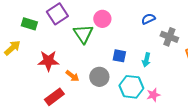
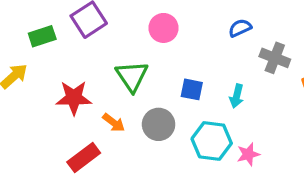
green rectangle: (29, 24) -> (42, 36), turned -35
green triangle: (83, 34) -> (132, 76), moved

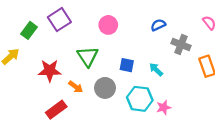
green rectangle: (42, 36) -> (29, 30), turned -35
cyan arrow: (237, 96) -> (156, 69), turned 120

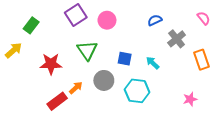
purple square: (59, 20) -> (76, 15), moved
gray cross: (181, 45) -> (177, 39), turned 30
orange arrow: (76, 87) -> (76, 88), moved, turned -80
pink star: (164, 107) -> (190, 99), moved

